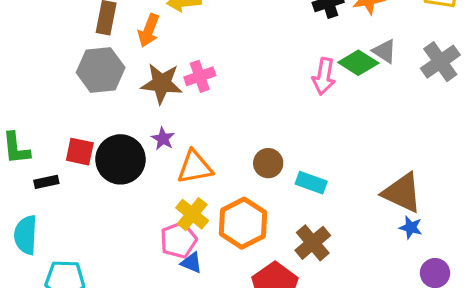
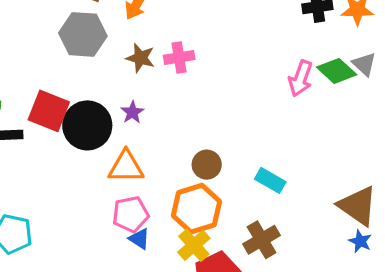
brown star: (162, 83) -> (140, 58), size x0.7
red square: (80, 152) -> (49, 111), size x1.4
brown circle: (268, 163) -> (207, 165), moved
orange triangle: (195, 167) -> (126, 167), moved
yellow cross: (192, 214) -> (194, 245), moved

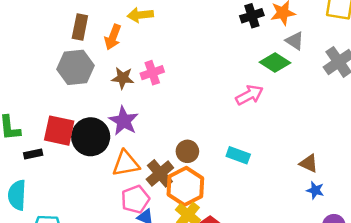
gray triangle: (364, 64) -> (295, 41), moved
pink arrow: (301, 78) -> (249, 95), moved, turned -128
purple star: (132, 112) -> (124, 121), size x1.6
brown triangle: (358, 206) -> (309, 163), size x0.6
brown cross: (262, 240) -> (160, 173), moved

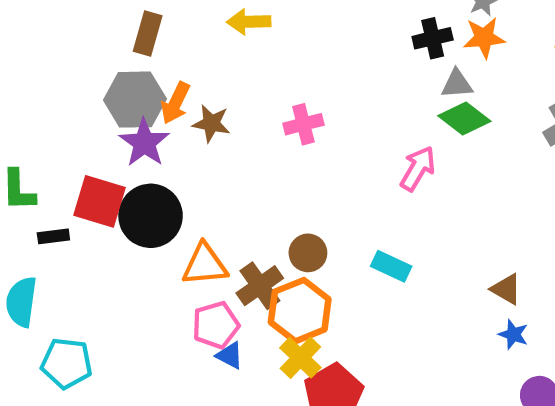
orange arrow: (113, 37) -> (176, 103), moved
gray triangle: (295, 41) -> (457, 84), moved, turned -42
pink cross: (152, 73) -> (303, 124), moved
pink arrow: (249, 95) -> (418, 168), turned -36
purple star: (124, 121) -> (144, 143), moved

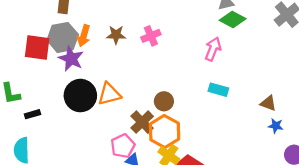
brown star: (211, 123) -> (116, 35), moved
red square: (100, 201) -> (37, 48), moved
orange triangle: (205, 265) -> (109, 94), moved
cyan rectangle: (391, 266) -> (218, 90), moved

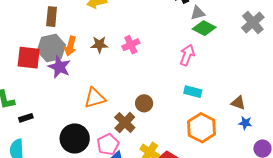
black circle: (80, 96) -> (75, 138), moved
orange hexagon: (165, 131) -> (202, 128), moved

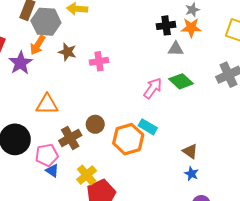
green diamond: (204, 28) -> (181, 81), moved
gray hexagon: (51, 48) -> (46, 22), moved
orange hexagon: (202, 128) -> (128, 139), moved

